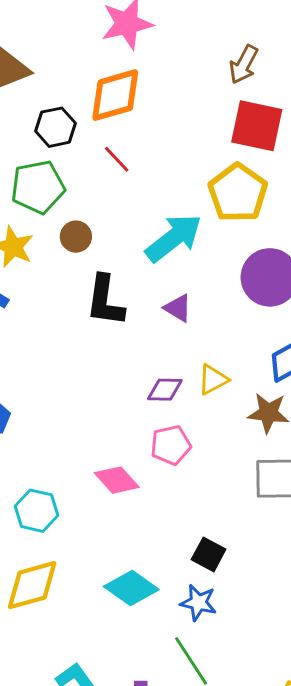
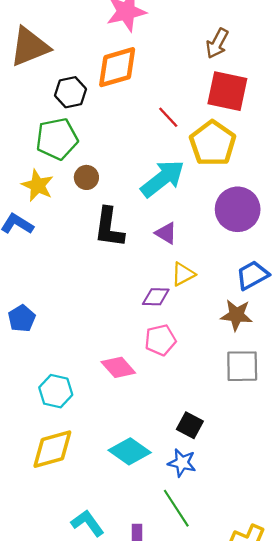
red line: (117, 159) -> (168, 117), moved
yellow triangle: (213, 379) -> (183, 274), moved

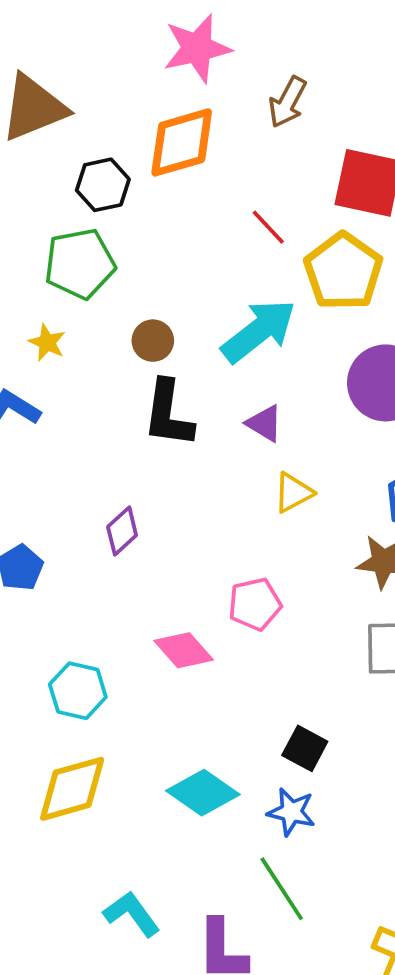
brown arrow: (217, 43) -> (288, 102), moved
brown circle: (86, 177) -> (153, 341), moved
yellow star: (38, 185) -> (47, 343), size x0.7
purple diamond: (156, 297) -> (122, 531), moved, turned -44

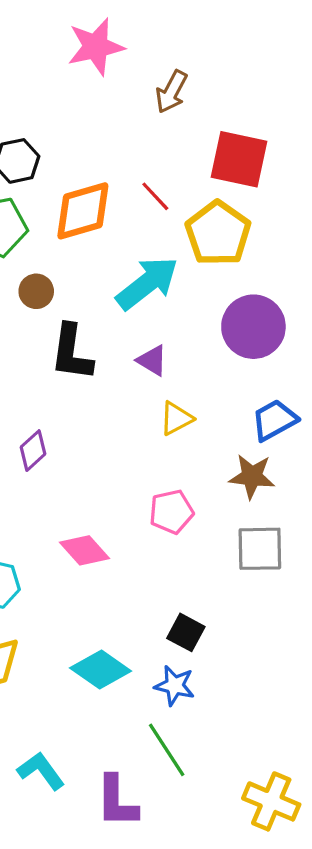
orange diamond: (182, 142) -> (83, 211), moved
brown circle: (153, 341) -> (36, 291), moved
pink pentagon: (255, 604) -> (171, 512), moved

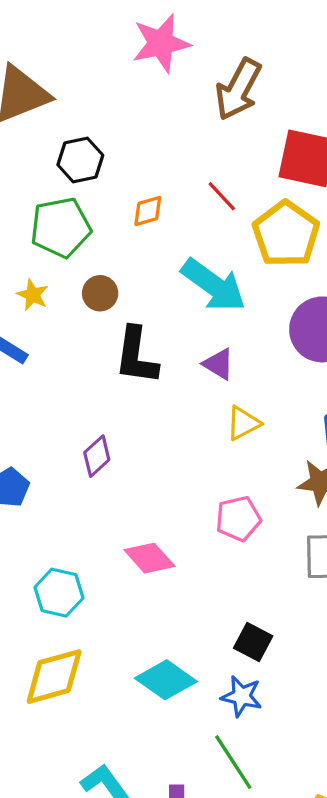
brown arrow: (171, 92) -> (238, 89), size x1.4
orange diamond: (83, 211) -> (148, 211), size x0.5
cyan arrow: (147, 283) -> (214, 285), turned 74

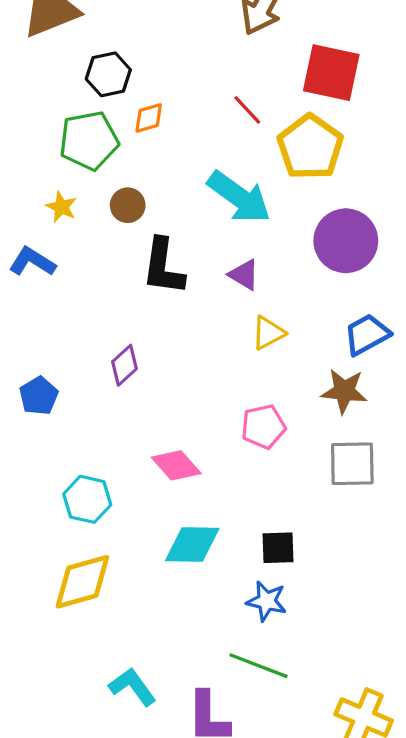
orange diamond: (148, 211) -> (149, 118), moved
black square: (253, 642) -> (278, 548), turned -30
cyan diamond: (166, 680) -> (192, 545), moved, turned -34
green line: (233, 762) -> (259, 666), turned -36

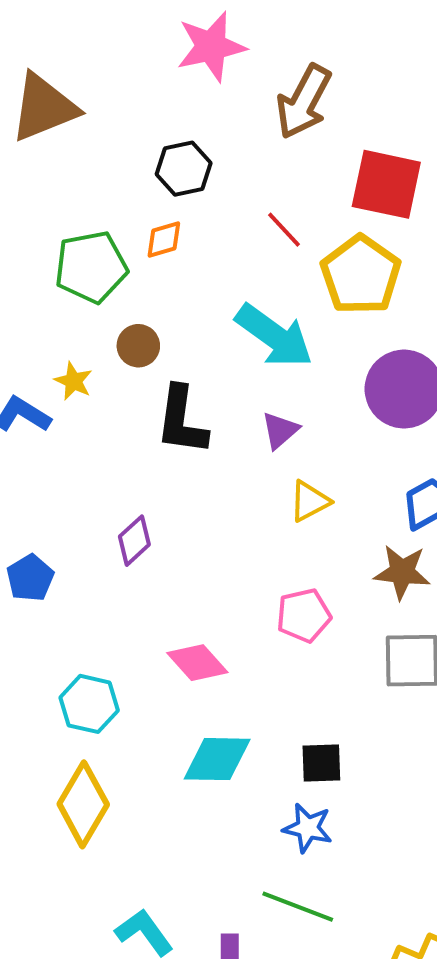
black hexagon: (108, 74) -> (184, 169), moved
yellow star: (61, 207) -> (73, 381), moved
purple triangle: (244, 275) -> (280, 430), turned 48
yellow diamond: (82, 582) -> (83, 804), turned -44

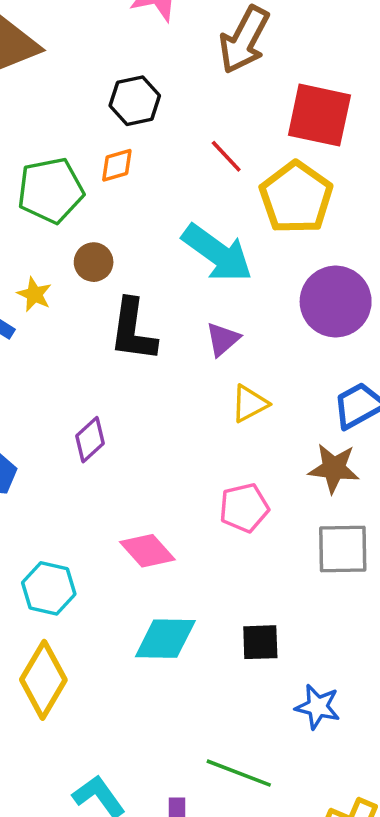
blue star: (308, 828) -> (318, 707), moved

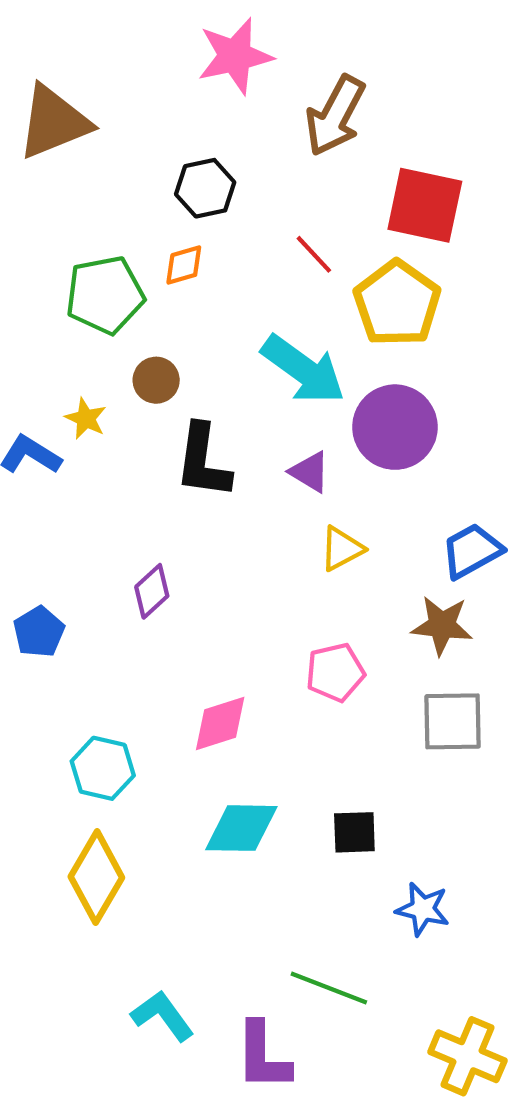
purple circle: (336, 302) -> (395, 427), moved
purple triangle: (223, 339) -> (310, 472), turned -48
pink diamond: (147, 551) -> (220, 724), turned -66

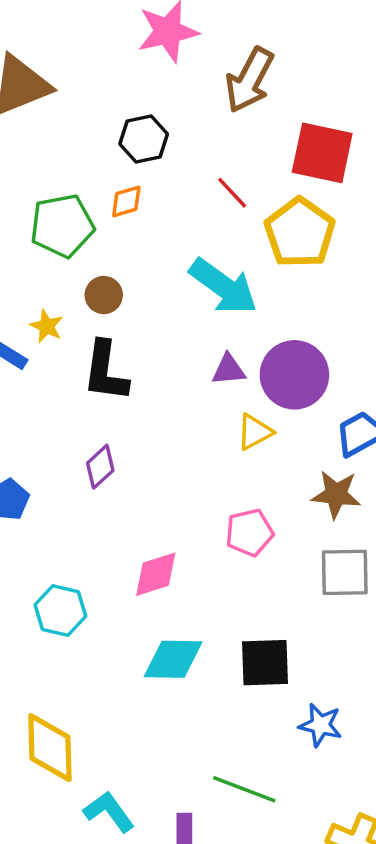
purple circle: (395, 427) -> (294, 375), moved
black L-shape: (203, 461) -> (105, 371), moved
purple triangle: (310, 472) -> (229, 370), turned -36
black square: (354, 832) -> (265, 663), size x1.4
yellow diamond: (96, 877) -> (50, 748), moved, turned -32

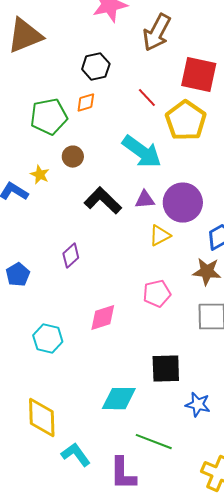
black L-shape: (105, 371) -> (103, 201), moved, turned 126
cyan diamond: (173, 659) -> (119, 399), moved

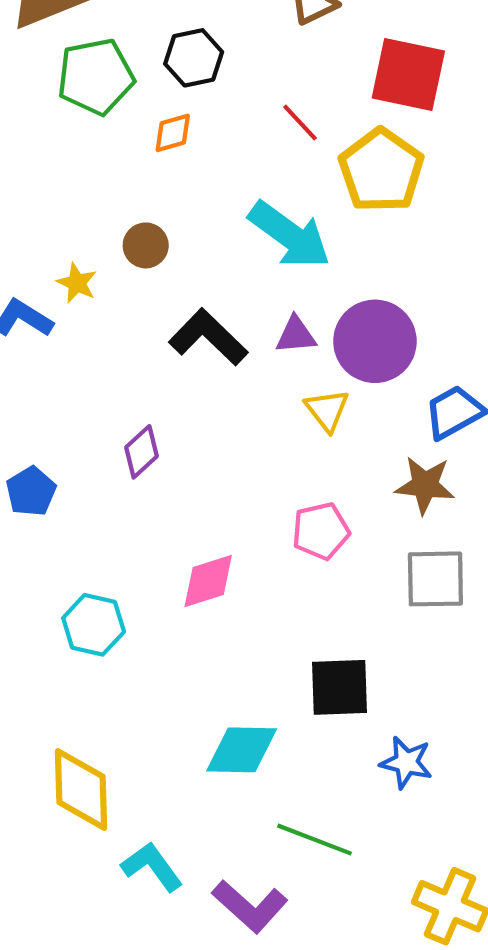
green pentagon: (49, 117) -> (96, 77), moved
yellow triangle: (160, 236) -> (327, 410), turned -40
purple L-shape: (123, 474) -> (250, 906), turned -48

